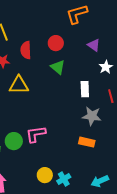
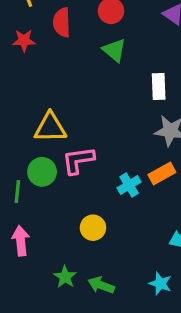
yellow triangle: (19, 85) -> (50, 127), moved
orange rectangle: (87, 142) -> (162, 173), turned -42
cyan cross: (64, 179) -> (129, 185), moved

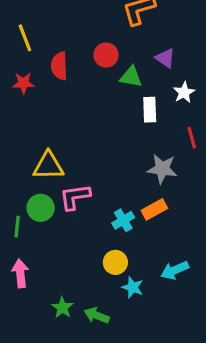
green triangle: (114, 50) -> (131, 77), moved, turned -30
white rectangle: (159, 86) -> (150, 110), moved
yellow circle: (93, 228) -> (115, 262), moved
cyan star: (160, 284) -> (133, 287), moved

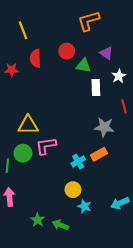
yellow line: (25, 38) -> (23, 30), moved
cyan arrow: (175, 270) -> (120, 203), moved

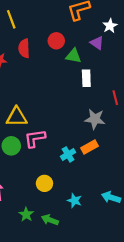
white star: (119, 76) -> (110, 26), moved
yellow circle: (73, 190) -> (44, 183), moved
cyan arrow: (120, 203) -> (111, 197), turned 42

